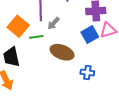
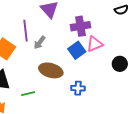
green line: (36, 37) -> (28, 94), moved

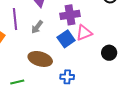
gray arrow: (40, 43) -> (37, 27), moved

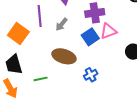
blue cross: (67, 77) -> (91, 75), turned -32

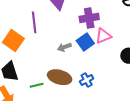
gray arrow: (62, 24) -> (64, 47), moved, turned 32
brown ellipse: (64, 56) -> (60, 77), moved

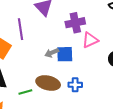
blue square: (85, 42) -> (65, 54), moved, turned 36
blue cross: (87, 80) -> (75, 85), turned 32

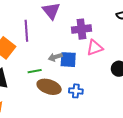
green line: (25, 92) -> (35, 71), moved

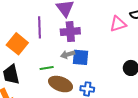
purple cross: (81, 29) -> (70, 32), moved
pink triangle: (95, 48) -> (118, 24), moved

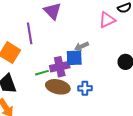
purple cross: (70, 32) -> (60, 67), moved
gray arrow: (68, 54) -> (82, 46), moved

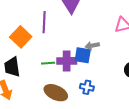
brown ellipse: (58, 87) -> (56, 93), moved

